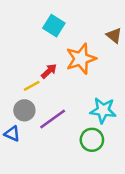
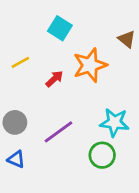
yellow line: (32, 86) -> (20, 62), moved
gray circle: (24, 110) -> (15, 122), moved
blue triangle: (12, 134) -> (16, 159), moved

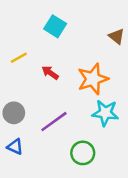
orange star: (90, 65) -> (93, 79), moved
red arrow: (54, 79) -> (50, 73), turned -102
green circle: (102, 155) -> (83, 153), moved

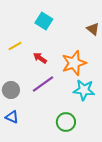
purple line: (54, 122) -> (43, 84), moved

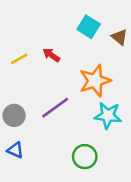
cyan square: (44, 21) -> (89, 27), moved
red arrow: (40, 58) -> (51, 55), moved

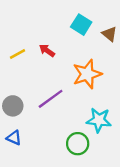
cyan star: (108, 115) -> (99, 120), moved

